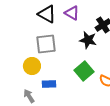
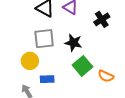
black star: (88, 40) -> (73, 43), moved

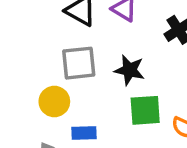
green square: (83, 66) -> (145, 110), turned 36

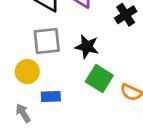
green square: (145, 110) -> (99, 78), turned 36

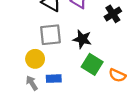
gray arrow: (23, 113) -> (32, 83), moved

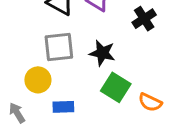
gray arrow: (32, 83) -> (17, 113), moved

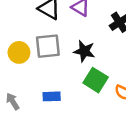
yellow circle: (38, 80) -> (19, 52), moved

